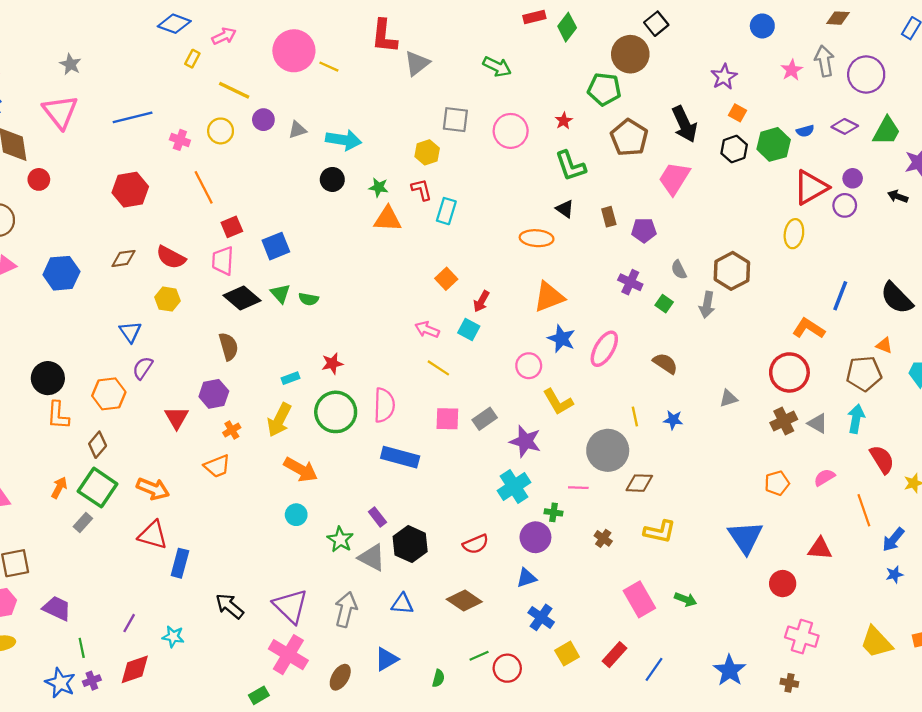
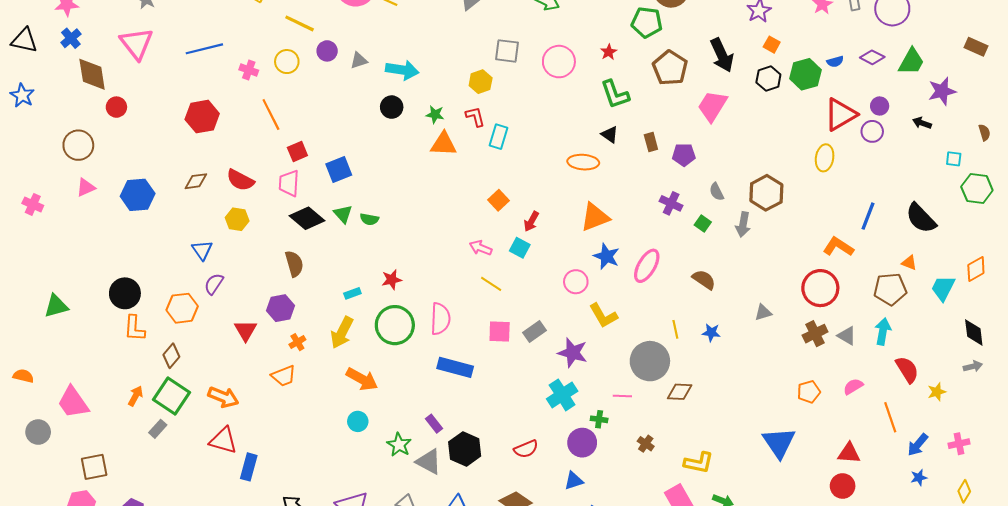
yellow L-shape: (660, 532) -> (699, 463), moved
red circle: (783, 584) -> (843, 486), moved

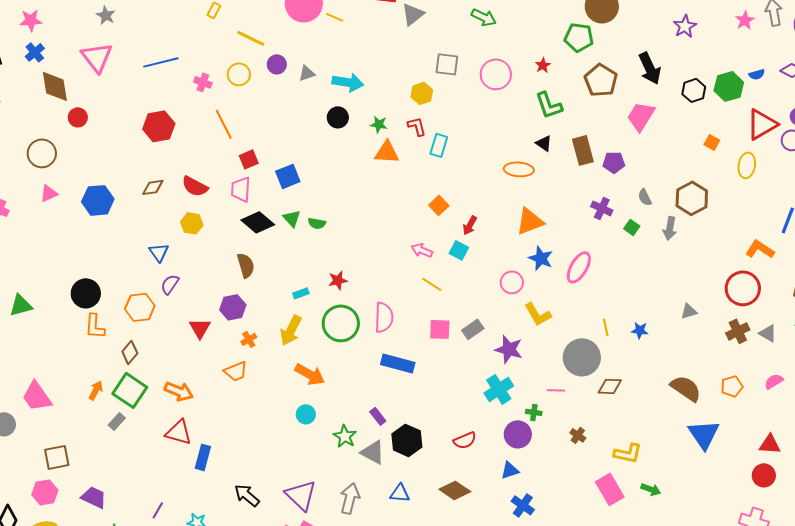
orange square: (772, 45) -> (712, 142), moved
brown rectangle: (651, 142) -> (583, 150), size x1.6
brown semicircle: (704, 280) -> (686, 388), moved, size x1.4

